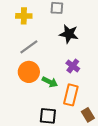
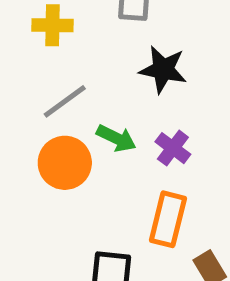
green arrow: (50, 82) -> (116, 138), moved

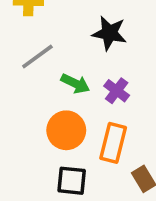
orange circle: (65, 163) -> (66, 130), moved

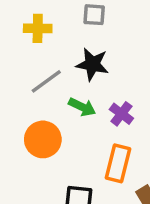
black star: (109, 33) -> (92, 64), moved
orange circle: (66, 130) -> (43, 139), moved

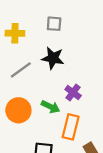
green arrow: (82, 107) -> (50, 107), moved

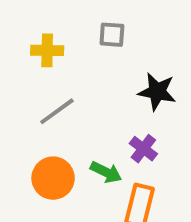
black star: (53, 58) -> (157, 92), moved

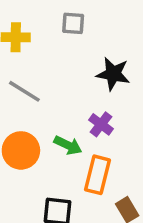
gray line: (57, 111) -> (24, 91), turned 68

